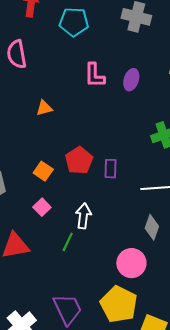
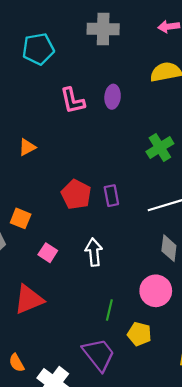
orange square: (43, 171) -> (21, 218), moved
green line: (68, 242) -> (109, 310), moved
yellow pentagon: (119, 304) -> (139, 334), moved, size x0.6

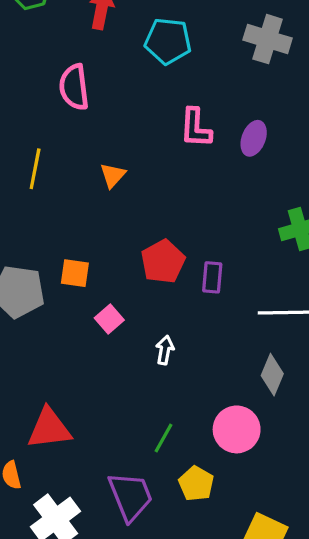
orange triangle: (27, 147) -> (113, 175), turned -36
orange square: (21, 218) -> (75, 273), turned -30
white arrow: (94, 252) -> (165, 350), size x0.7
pink square: (48, 253) -> (109, 319), moved
red triangle: (29, 299) -> (49, 429), moved

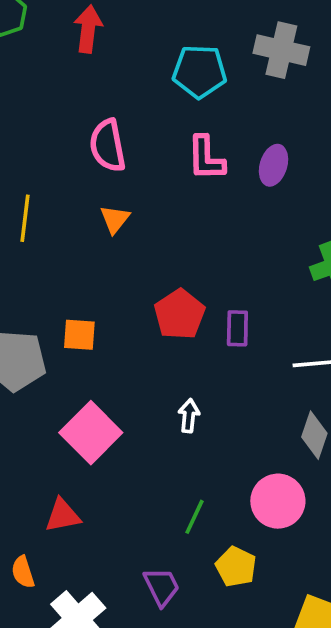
cyan pentagon: (168, 41) -> (200, 71), moved
pink semicircle: (74, 87) -> (108, 146), moved
pink square: (109, 319) -> (91, 433), moved, size x1.8
red triangle: (49, 429) -> (63, 515), size x0.7
purple trapezoid: (130, 496) -> (162, 587), size x0.7

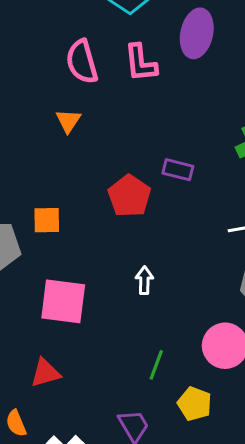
pink semicircle: (108, 146) -> (82, 62), moved
purple ellipse: (274, 165) -> (197, 33), moved, size x1.4
purple rectangle: (237, 328) -> (178, 170), moved, turned -72
pink square: (91, 433) -> (63, 301), turned -33

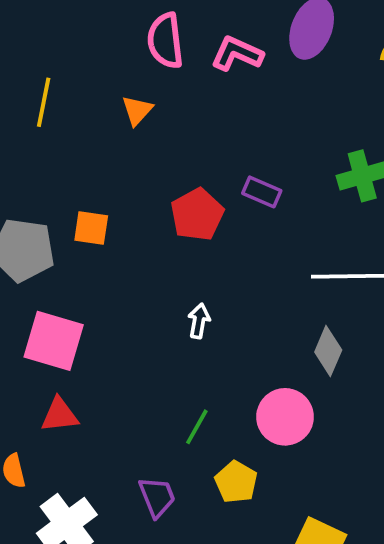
pink L-shape: (141, 63) -> (237, 54), turned 111
pink square: (63, 301) -> (54, 341), moved

